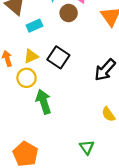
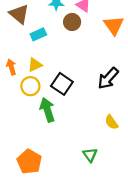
black square: (58, 57) -> (62, 84), moved

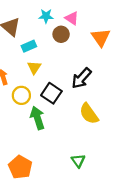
yellow triangle: (35, 65) -> (34, 68), moved, turned -32
black arrow: (108, 78) -> (81, 78), moved
yellow semicircle: (111, 122) -> (89, 114), moved, size x1.5

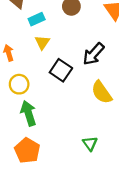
yellow circle: (21, 95) -> (19, 84), moved
green arrow: (37, 118) -> (28, 113), moved

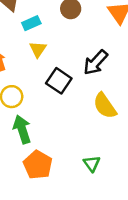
orange pentagon: (27, 150) -> (38, 165), moved

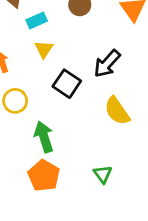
green arrow: (22, 129) -> (44, 137), moved

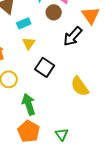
black arrow: (107, 64) -> (73, 36), moved
green triangle: (103, 174) -> (62, 134), moved

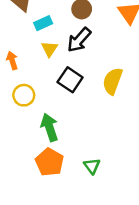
black arrow: (73, 36) -> (79, 40), moved
yellow semicircle: (80, 86) -> (113, 81), moved, turned 55

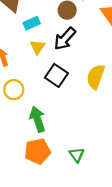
orange pentagon: (49, 162) -> (37, 151), turned 30

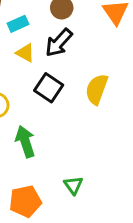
yellow triangle: (37, 47) -> (25, 53), turned -35
orange pentagon: (37, 151) -> (25, 201), moved

